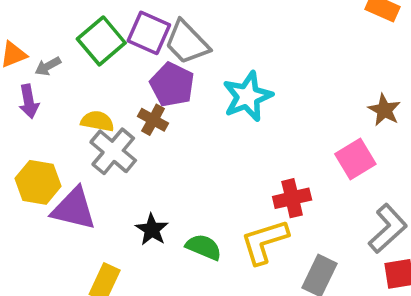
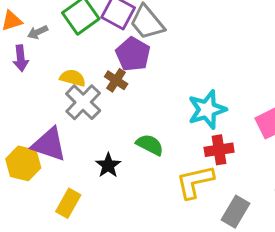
cyan star: (248, 96) -> (207, 110), moved
yellow hexagon: (38, 182) -> (23, 163), moved
green semicircle: (204, 247) -> (150, 145), moved

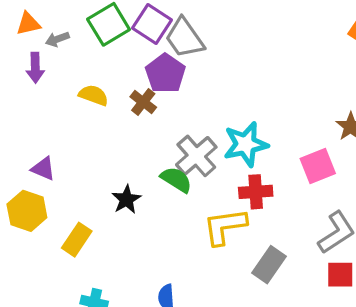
gray cross: (83, 102) -> (196, 156), moved
purple triangle: (49, 144) -> (43, 169), moved, size x0.6
yellow hexagon: (23, 163) -> (27, 211), moved

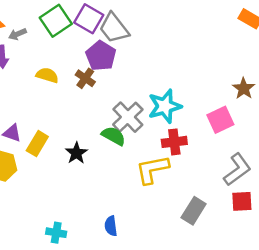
yellow rectangle: (77, 240) -> (37, 144), moved
gray rectangle: (269, 265) -> (194, 211), moved

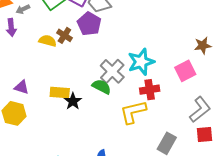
brown cross: (85, 78) -> (64, 35), moved
brown star: (244, 88) -> (203, 45), turned 30
yellow rectangle: (37, 144) -> (60, 92), moved, turned 66

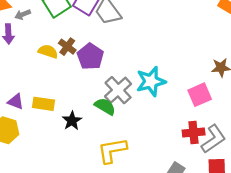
purple pentagon: (89, 24) -> (90, 57), moved
red cross: (150, 90) -> (194, 133), moved
yellow rectangle: (60, 92) -> (44, 104), moved
yellow L-shape: (133, 112) -> (112, 150), moved

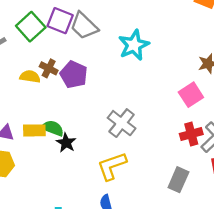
cyan star: (151, 81) -> (134, 45), moved
gray cross: (118, 90) -> (122, 123), moved
green semicircle: (105, 106) -> (53, 128), moved

